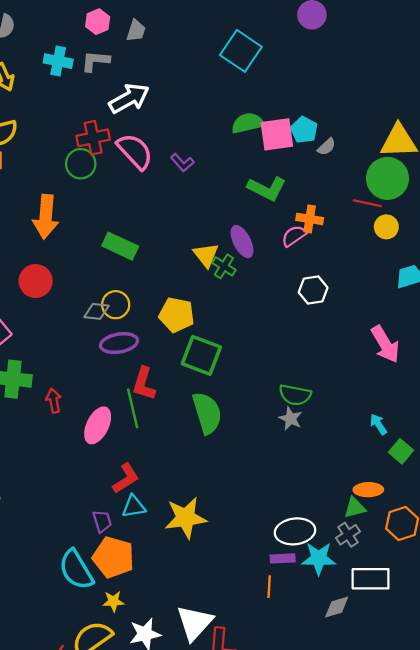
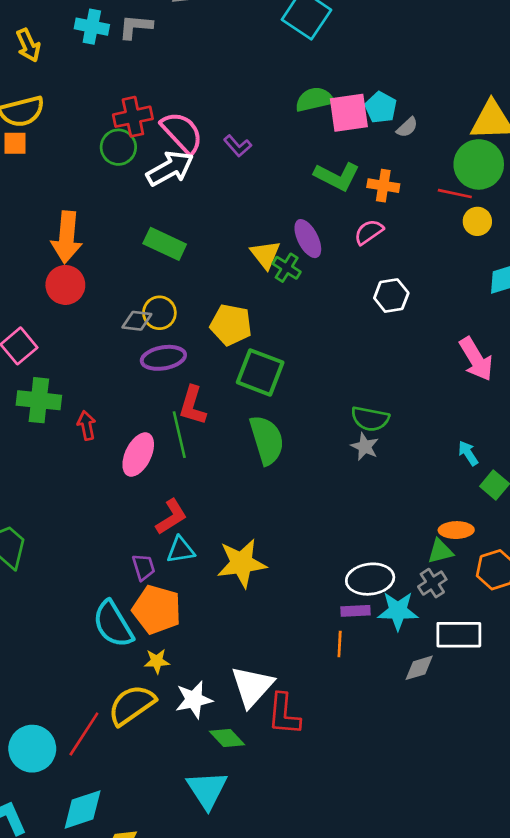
white arrow: (129, 98) -> (170, 168), moved
orange arrow: (46, 217) -> (67, 237), moved
orange cross: (310, 219) -> (383, 186), moved

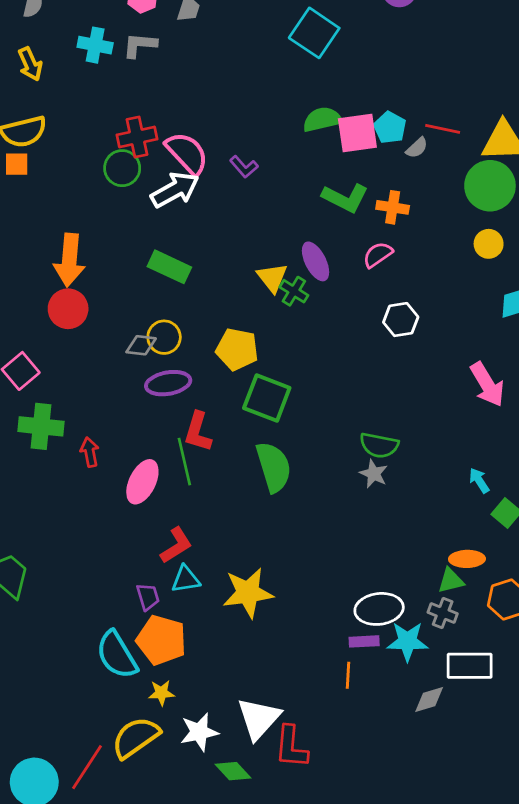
red line: (455, 194) -> (443, 129), moved
gray cross: (432, 583) -> (443, 613), turned -36

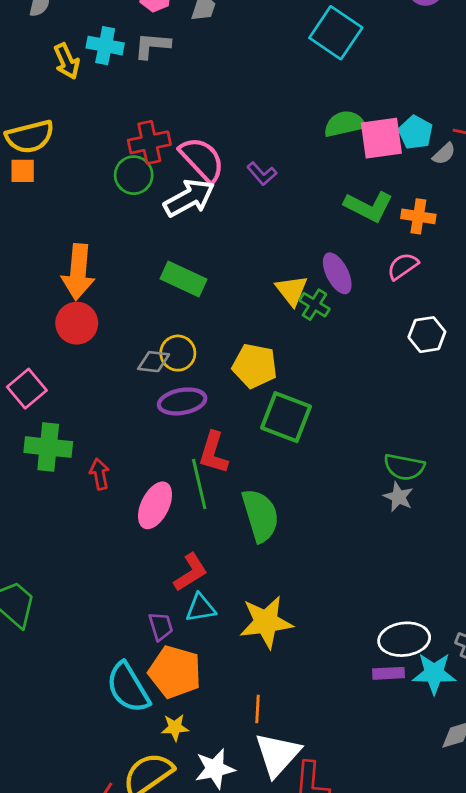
yellow arrow: (30, 64) -> (67, 61), moved
green semicircle: (274, 467) -> (260, 515), moved
orange line: (348, 675) -> (258, 709), moved

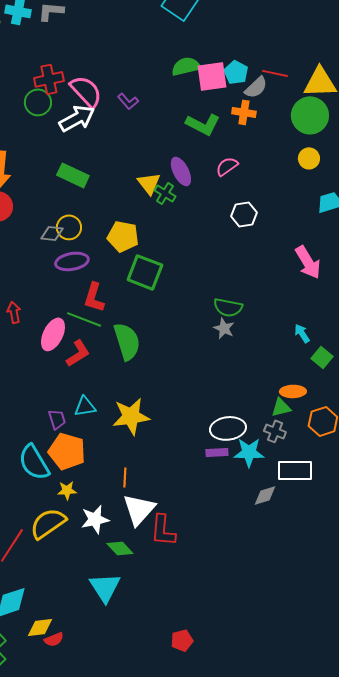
gray semicircle: (444, 154) -> (256, 87), size x1.4
orange cross: (418, 216) -> (244, 112), moved
green line: (199, 484) -> (84, 319), turned -56
red L-shape: (191, 572) -> (78, 353), moved

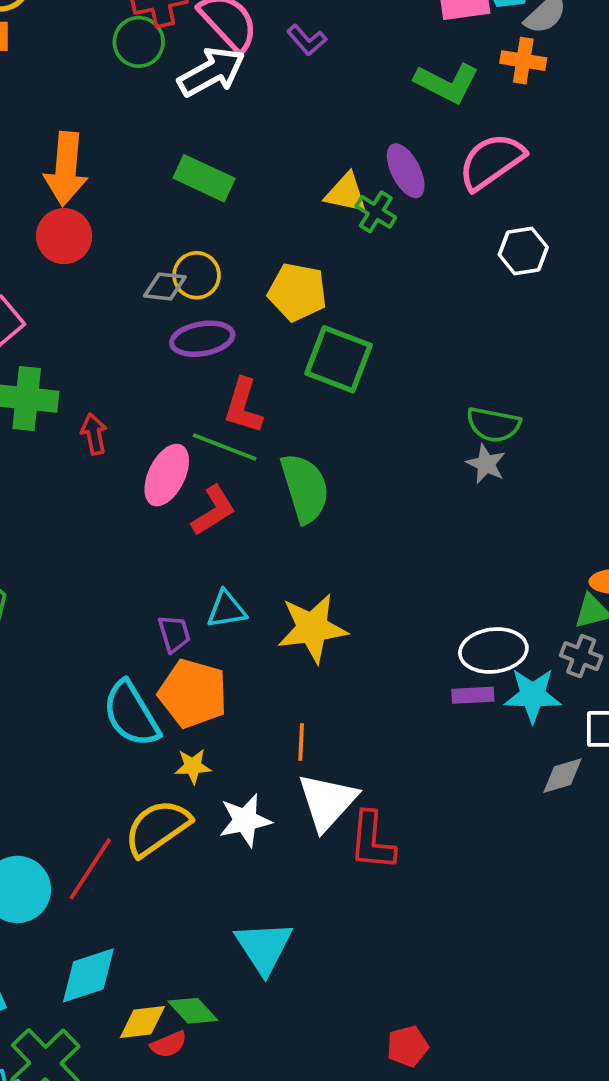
pink semicircle: (227, 166) -> (492, 161), size x1.6
yellow triangle: (149, 183) -> (346, 193), turned -40
green diamond: (120, 548) -> (193, 1011), moved

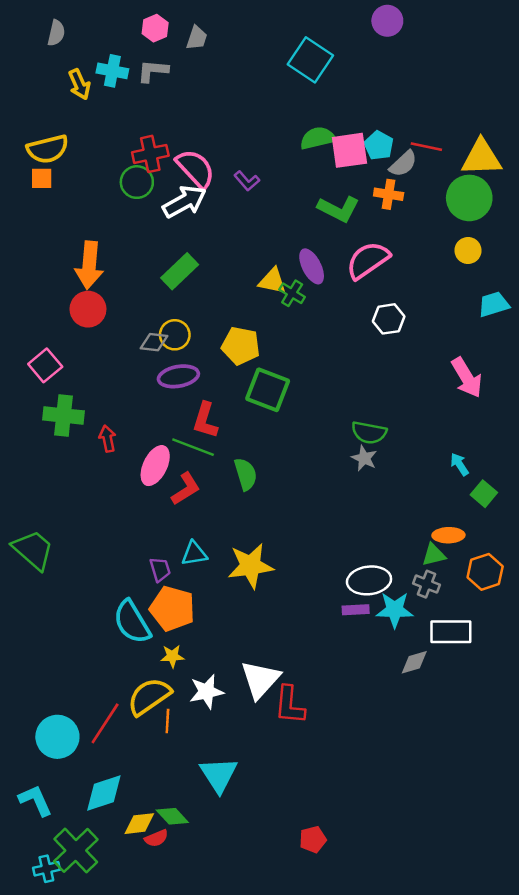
green rectangle: (204, 178) -> (180, 271), turned -69
green semicircle: (305, 488) -> (246, 474), size x0.7
orange line: (301, 742) -> (167, 721), moved

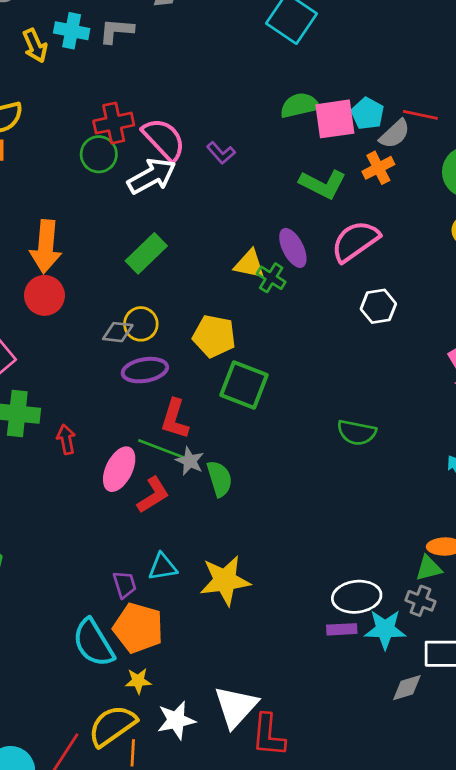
orange cross: (389, 194) -> (378, 168), turned -36
gray star: (364, 458) -> (190, 461), moved

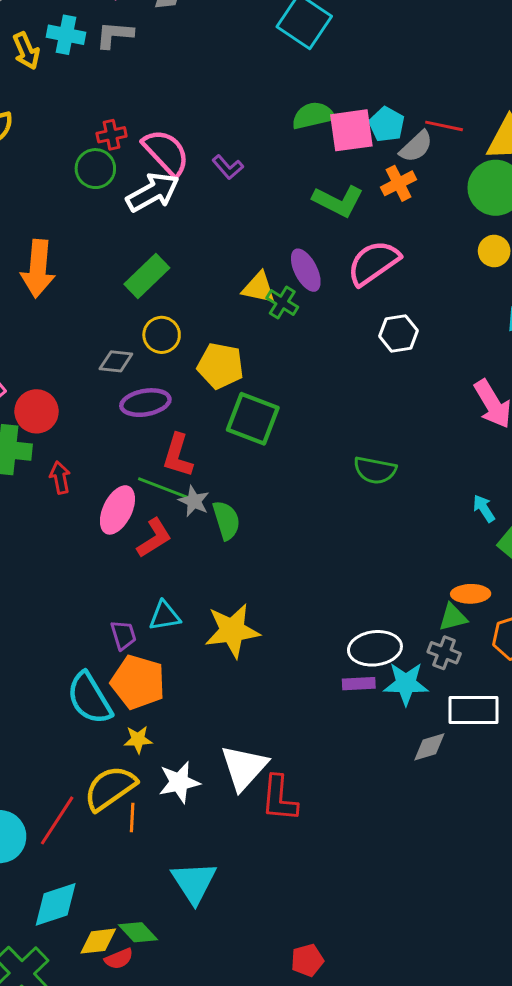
red cross: (114, 123) -> (112, 135), size x0.7
red circle: (44, 295) -> (37, 411), moved
yellow circle: (141, 324) -> (162, 335), moved

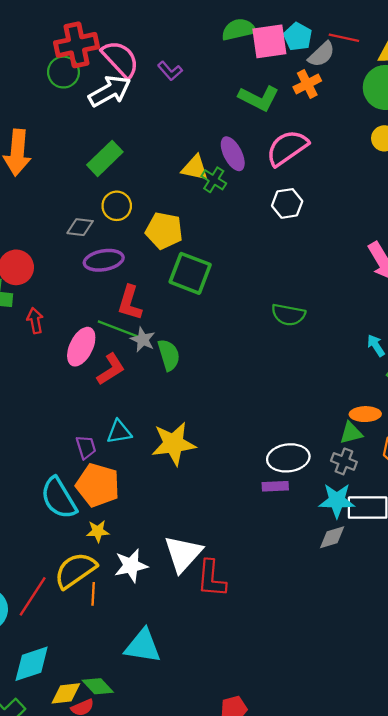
red cross: (112, 135) -> (77, 45), size x1.8
white hexagon: (398, 333) -> (287, 203), moved
cyan star: (406, 684) -> (337, 500), moved
cyan triangle: (194, 882) -> (143, 646), turned -48

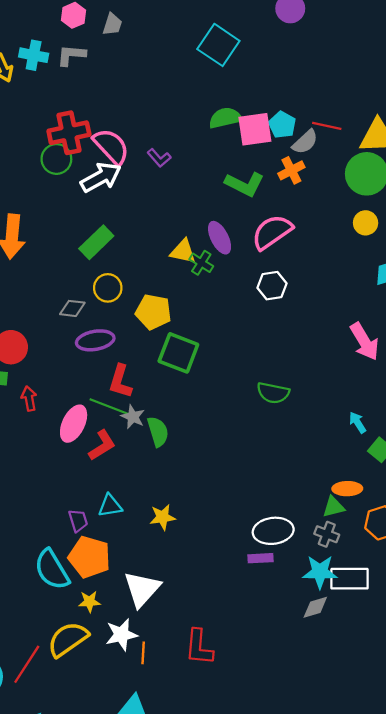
yellow star: (174, 444) -> (163, 517), size x0.6
white triangle: (183, 554) -> (142, 589), moved
orange line: (93, 594) -> (143, 653), moved

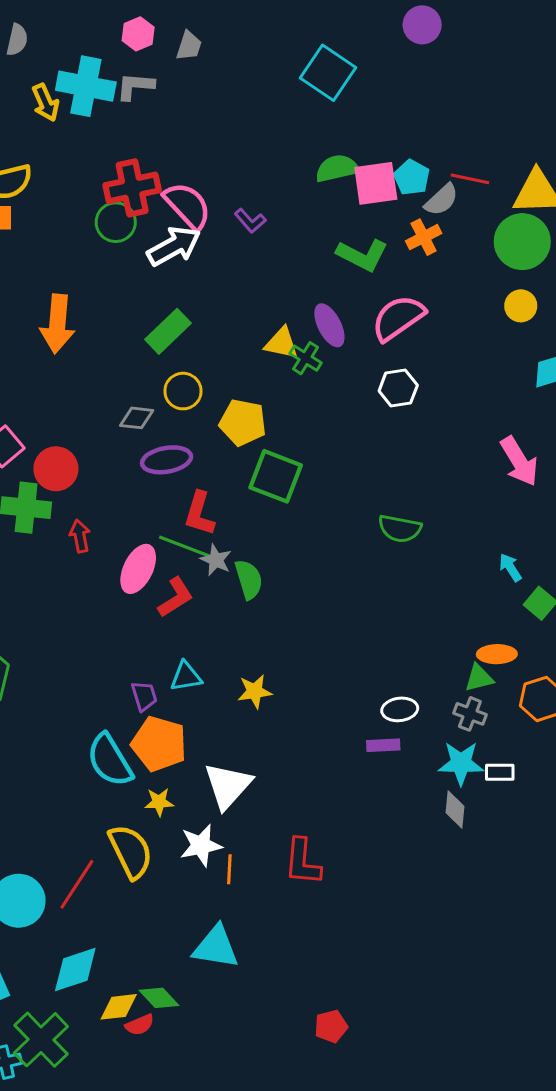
cyan cross: (34, 55) -> (86, 86), size x1.5
white ellipse: (273, 531) -> (400, 709), size x0.7
white rectangle: (350, 579) -> (500, 772), size x0.6
gray diamond: (315, 607) -> (455, 810), turned -68
yellow semicircle: (68, 639) -> (131, 851), turned 99

